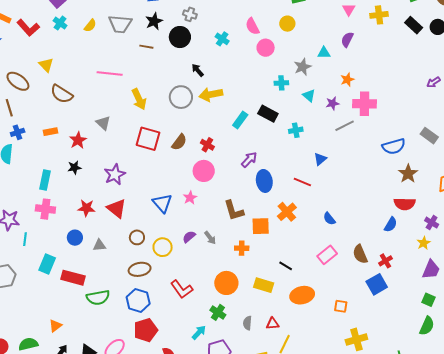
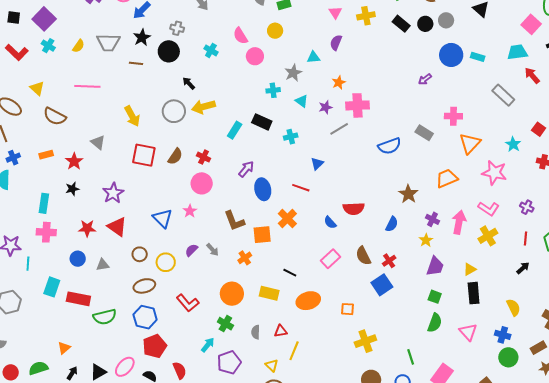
pink line: (110, 74) -> (87, 86), moved
brown star: (408, 174) -> (408, 194), moved
red semicircle: (405, 204) -> (354, 209), moved
orange cross: (242, 248) -> (245, 258), turned -32

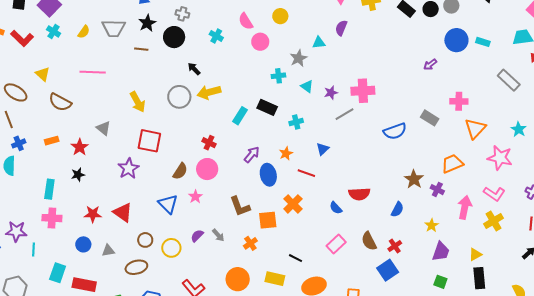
orange star: (339, 83) -> (286, 153), moved
brown semicircle: (175, 156) -> (180, 171), moved
purple star: (113, 193) -> (129, 168), moved
purple cross: (432, 219) -> (437, 190), moved
brown ellipse: (144, 286) -> (136, 267), moved

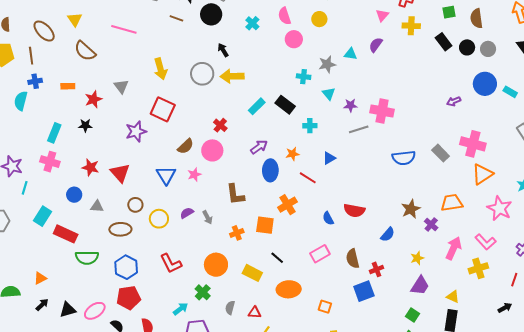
pink cross: (459, 101) -> (473, 144), size x1.4
orange square: (268, 220) -> (265, 225), moved
yellow triangle: (475, 254) -> (453, 297), turned 40

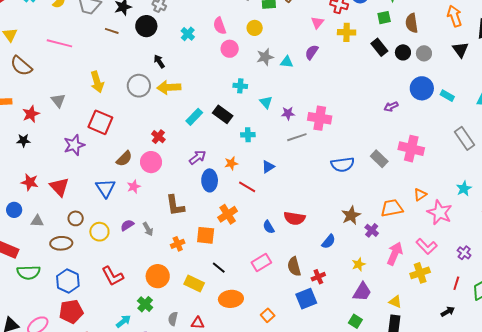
gray star: (327, 64) -> (265, 57), moved
orange triangle: (482, 174) -> (420, 195), moved, size x0.6
orange square: (325, 307) -> (268, 315), turned 32

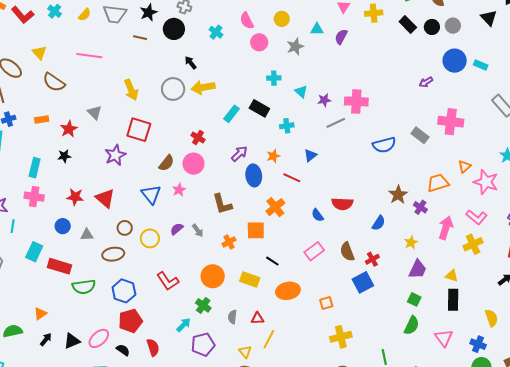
cyan triangle: (287, 62) -> (317, 29), moved
orange square: (268, 315) -> (326, 303), turned 32

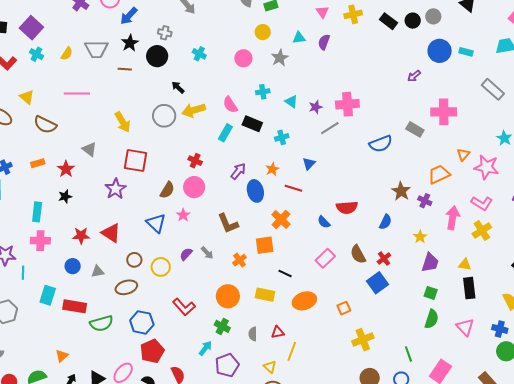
pink semicircle: (247, 21) -> (230, 105), moved

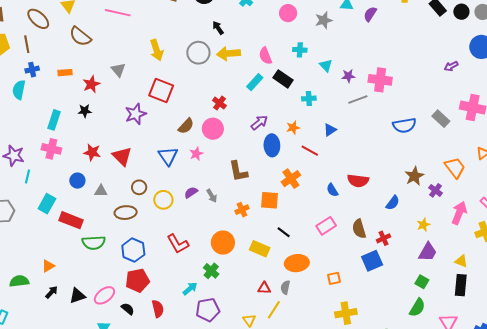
orange trapezoid: (439, 174) -> (455, 168), turned 65
gray semicircle: (253, 334) -> (285, 287), moved

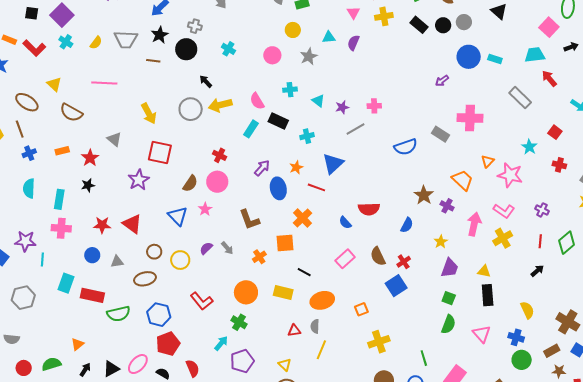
pink cross: (380, 80) -> (374, 106), size x0.6
cyan semicircle: (19, 90) -> (29, 188), moved
blue triangle: (330, 130) -> (333, 164), size x1.6
yellow line: (274, 310) -> (321, 350), moved

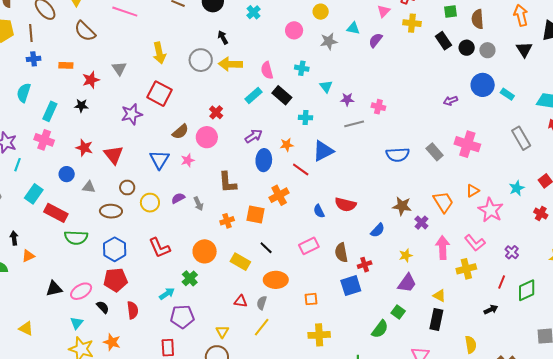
brown star: (424, 195) -> (402, 206), turned 30
pink arrow: (474, 224) -> (443, 247), turned -30
green semicircle: (448, 324) -> (380, 329), moved
black arrow: (85, 370) -> (14, 238), moved, turned -56

